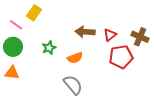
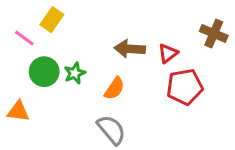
brown cross: (140, 37) -> (214, 33), moved
green circle: (13, 47) -> (44, 72), moved
orange semicircle: (75, 58) -> (114, 88), turned -35

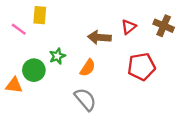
yellow rectangle: (52, 20) -> (40, 15), turned -30
red triangle: (168, 53) -> (129, 27), moved
green circle: (44, 72) -> (34, 70), moved

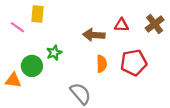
brown cross: (164, 26) -> (155, 24), turned 30
red triangle: (129, 27) -> (121, 25), turned 40
orange semicircle: (88, 68) -> (102, 64), moved, turned -35

